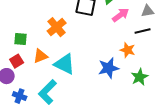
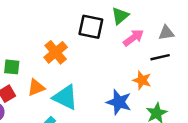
blue star: (109, 68) -> (119, 102), turned 30

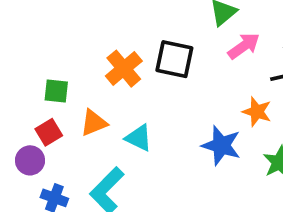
black square: (91, 27) -> (174, 59), moved
cyan triangle: (65, 97) -> (139, 138), size x0.7

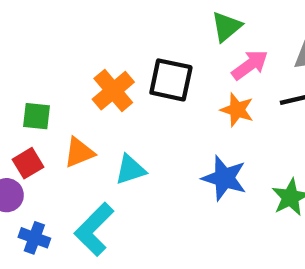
orange star: (257, 112) -> (237, 110), moved
cyan triangle: (139, 138) -> (130, 170), turned -44

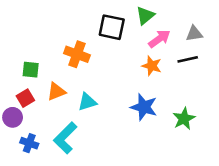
black square: (171, 80) -> (112, 27), moved
orange cross: (113, 91) -> (77, 54), turned -30

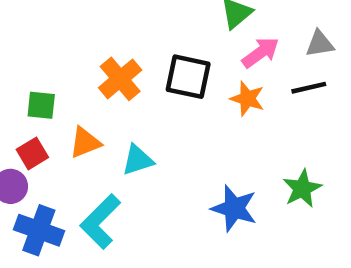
black square: (112, 27) -> (188, 77), moved
orange cross: (77, 54) -> (120, 79), turned 30
blue star: (144, 107) -> (234, 208), moved
blue cross: (29, 143) -> (39, 230), size x1.5

